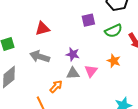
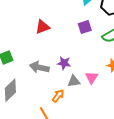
red triangle: (42, 29) -> (43, 27), moved
purple star: (73, 54) -> (64, 63), moved

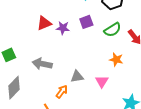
purple star: (64, 63) -> (63, 28), moved
pink triangle: (92, 78) -> (102, 81), moved

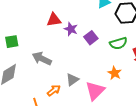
purple square: (86, 22) -> (91, 38), moved, turned -32
gray triangle: (77, 77) -> (72, 80), turned -40
pink triangle: (102, 81) -> (95, 91), size x1.5

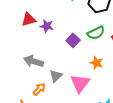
purple square: (91, 38) -> (73, 40), moved
gray arrow: (42, 59) -> (33, 61), moved

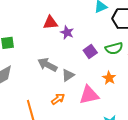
gray triangle: (56, 76) -> (68, 75), moved
pink triangle: (80, 83) -> (89, 95), turned 30
orange arrow: (39, 89) -> (58, 99), moved

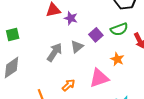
gray arrow: (47, 65) -> (55, 52), turned 102
gray triangle: (68, 75) -> (77, 47), moved

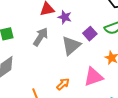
gray triangle: (77, 47) -> (71, 45), size x1.5
gray arrow: (55, 52) -> (41, 37), moved

